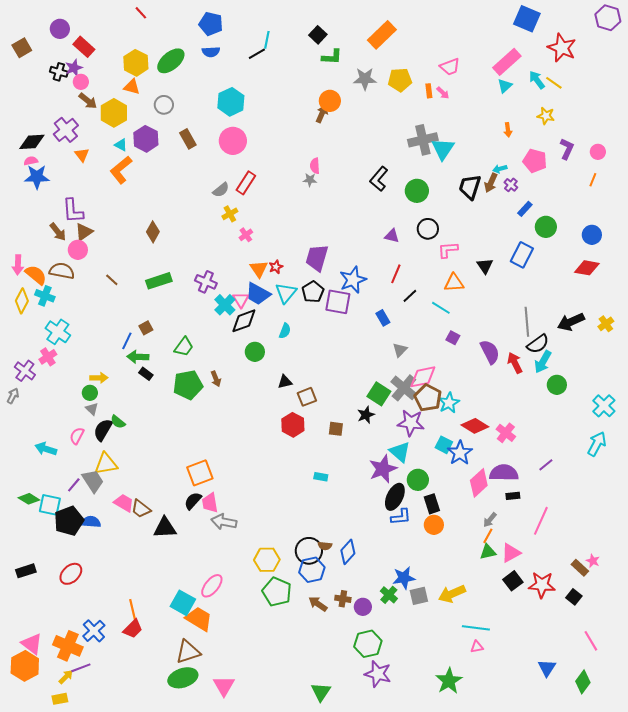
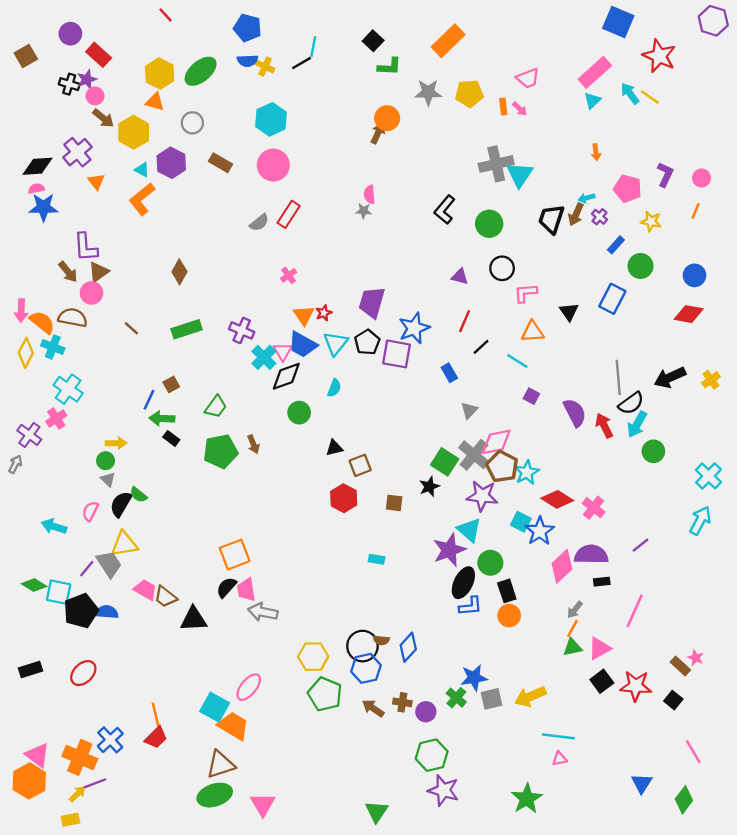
yellow star: (546, 116) -> (651, 221), moved
brown rectangle: (188, 139) -> (221, 163), turned -30
yellow cross: (230, 214) -> (265, 67), moved, turned -35

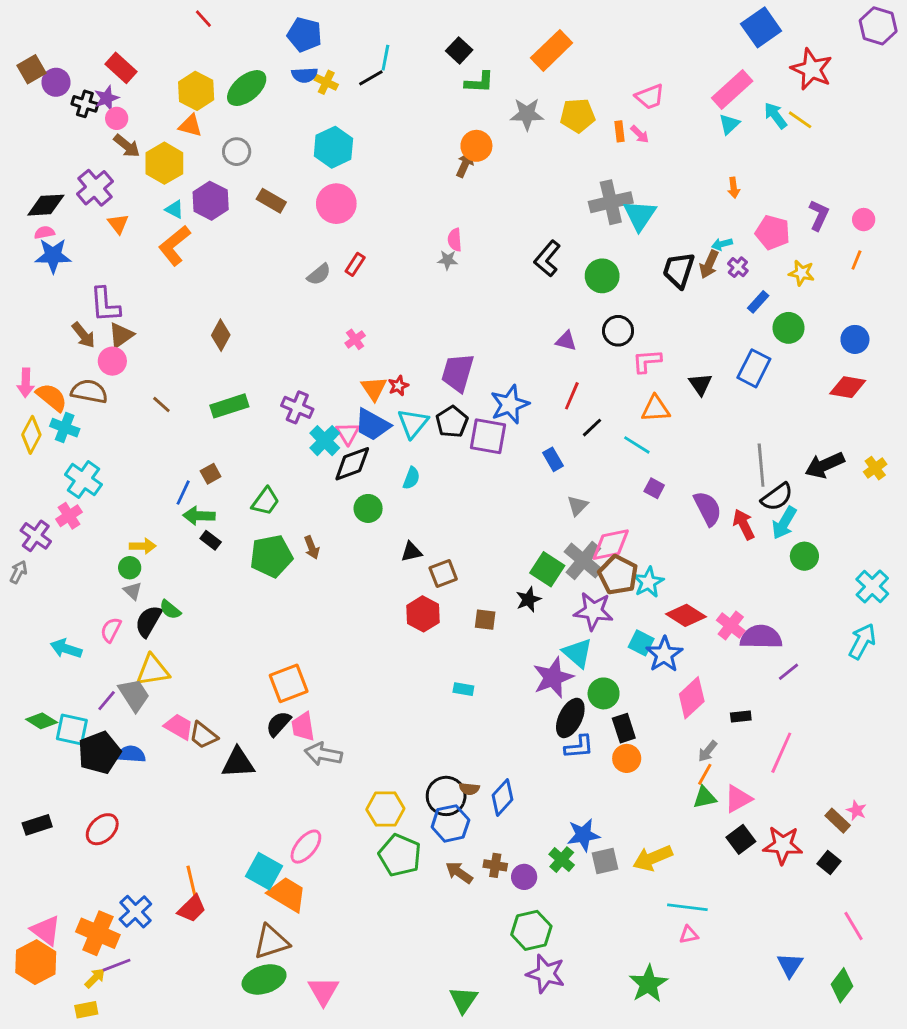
blue square: (618, 22) -> (761, 27), turned 32
purple circle: (70, 34) -> (56, 82), moved
red rectangle: (289, 214) -> (355, 264), size x0.7
purple semicircle: (591, 555) -> (761, 637), moved

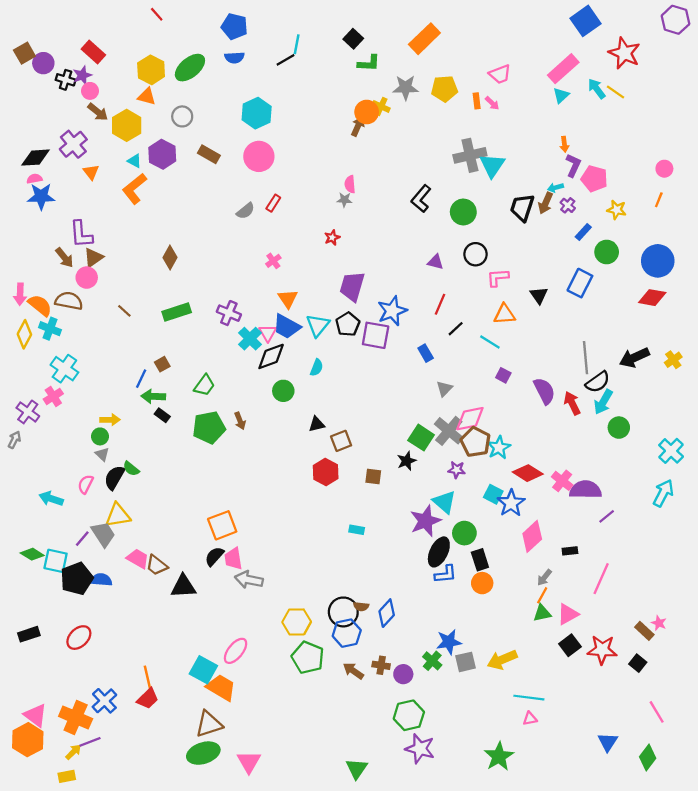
yellow cross: (326, 82) -> (381, 106), moved
purple L-shape: (819, 215) -> (573, 165), moved
blue circle: (855, 339) -> (658, 261), size x1.5
red star: (398, 386) -> (332, 238), moved
purple star: (593, 611) -> (457, 470), size x0.6

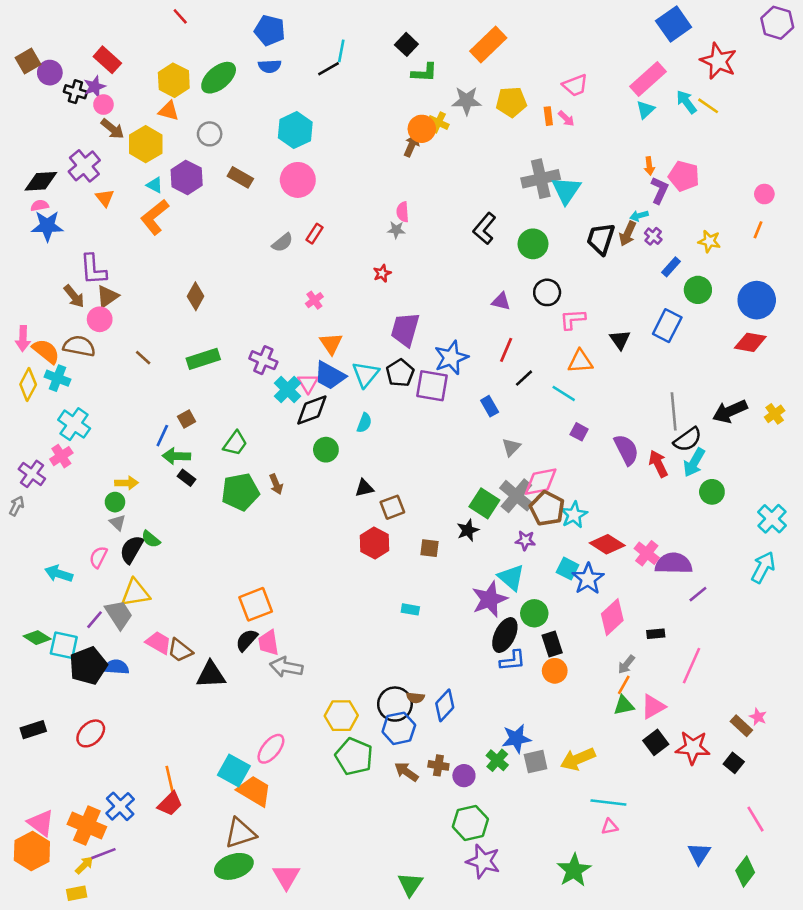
pink pentagon: (594, 179) -> (684, 176), moved

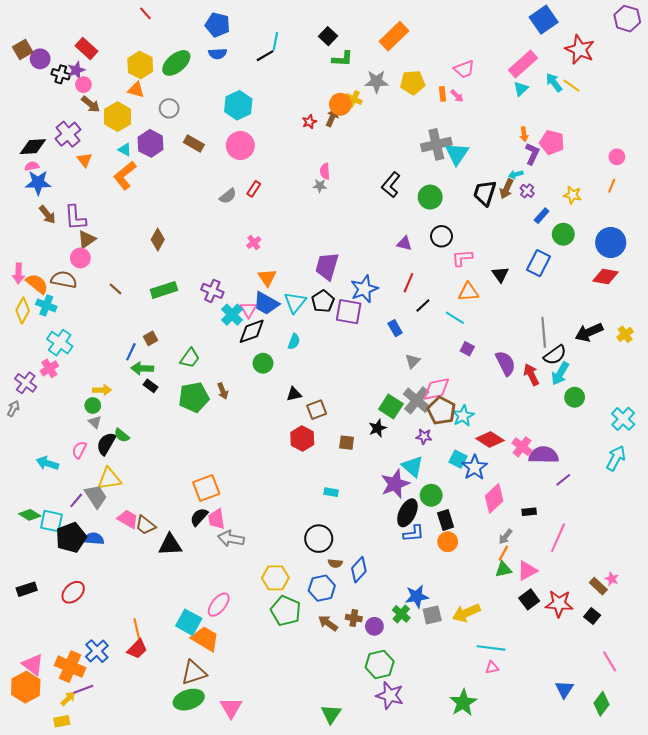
red star: (382, 273) -> (309, 122), moved
brown arrow: (74, 296) -> (47, 215), moved
black circle: (395, 704) -> (319, 539), moved

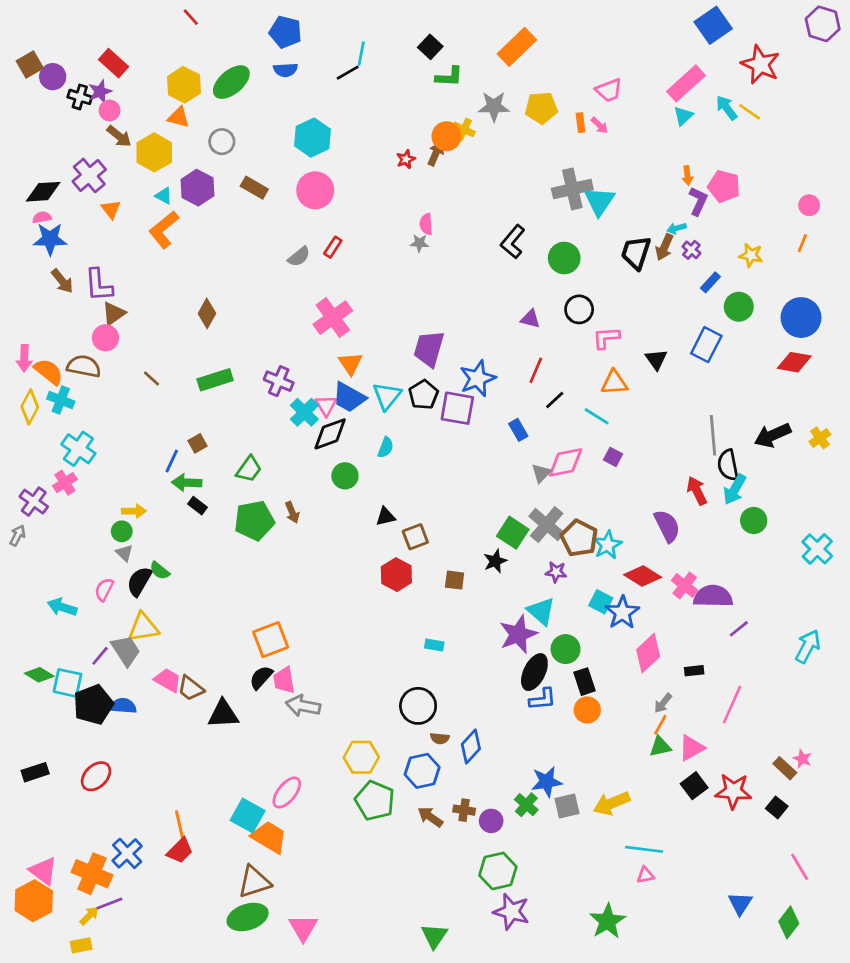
pink cross: (254, 242) -> (333, 318), size x2.0
black semicircle: (555, 355) -> (728, 465), turned 115
purple semicircle: (505, 363) -> (667, 526), moved
pink diamond: (436, 389) -> (566, 462), moved
cyan arrow: (616, 458) -> (808, 646), moved

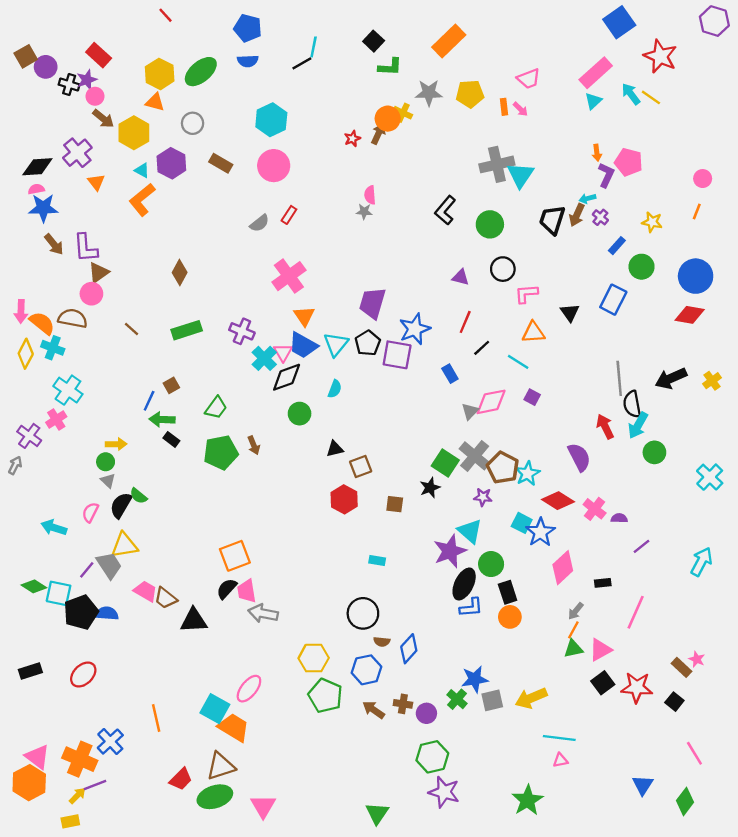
purple semicircle: (713, 596) -> (619, 518), size x0.5
red trapezoid: (180, 851) -> (181, 779), moved

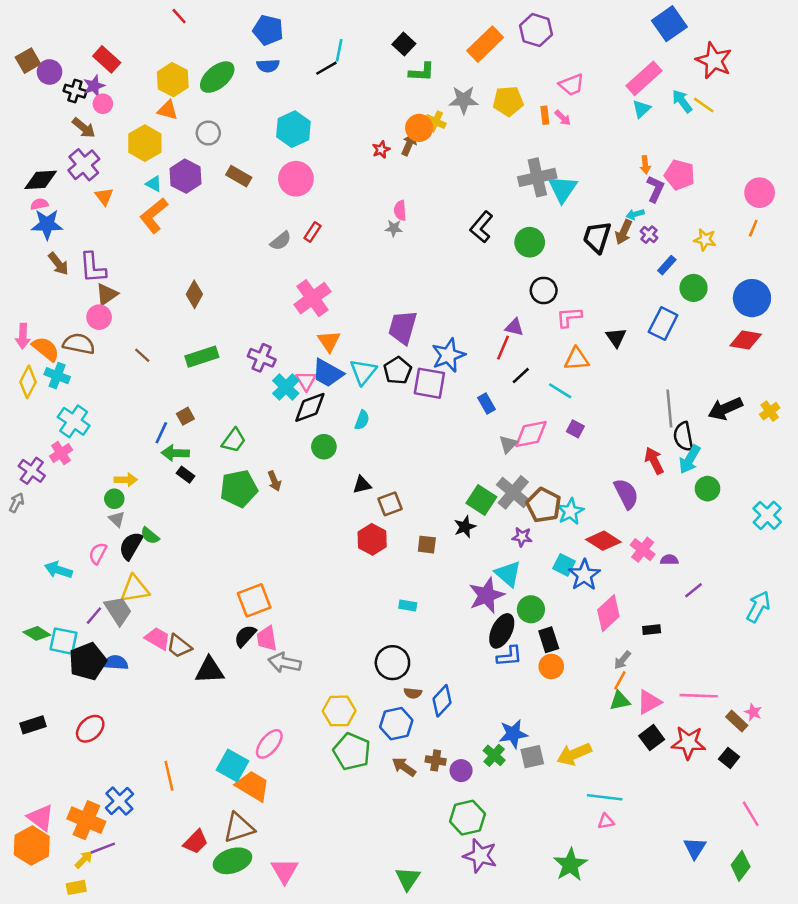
purple hexagon: (714, 21) -> (536, 30), moved
brown arrow: (103, 119) -> (84, 128), moved
pink circle: (703, 179) -> (760, 193), size x1.5
purple triangle: (461, 277) -> (514, 327), moved
pink line: (636, 612) -> (699, 696), moved, turned 68

